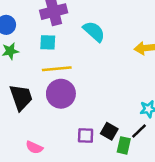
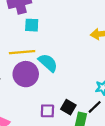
cyan semicircle: (94, 31) -> (48, 63), moved
cyan square: (48, 42) -> (32, 25), moved

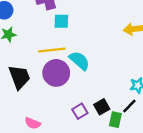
black square: (68, 107) -> (102, 107), turned 32
purple square: (47, 111) -> (80, 111), turned -32

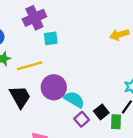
yellow line: (52, 50) -> (30, 66), moved
cyan semicircle: (79, 61) -> (74, 100), moved

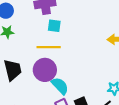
yellow line: (30, 66) -> (49, 47), moved

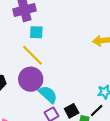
yellow line: (49, 47) -> (32, 55), turned 50

